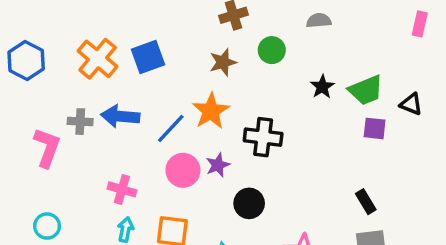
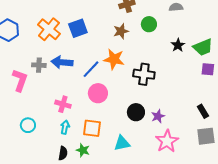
orange star: (211, 111) -> (114, 59), turned -30
purple star: (218, 165) -> (158, 116), moved
cyan circle: (47, 226) -> (28, 125), moved

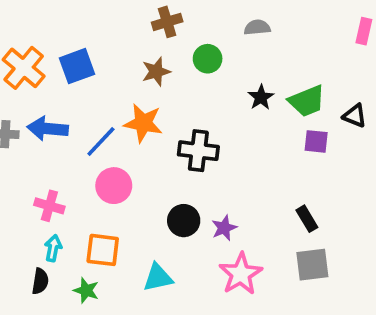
black semicircle: (63, 153) -> (40, 281), moved

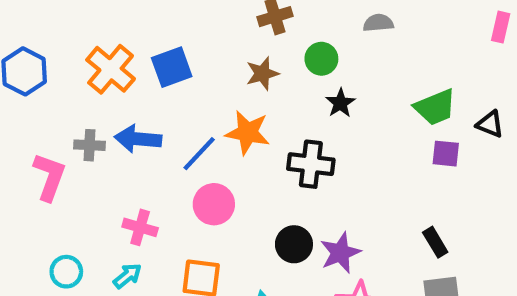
black star: (261, 97) -> (340, 103), moved
purple star: (224, 228) -> (340, 253), size x1.4
cyan arrow: (53, 248) -> (127, 276), moved, turned 40

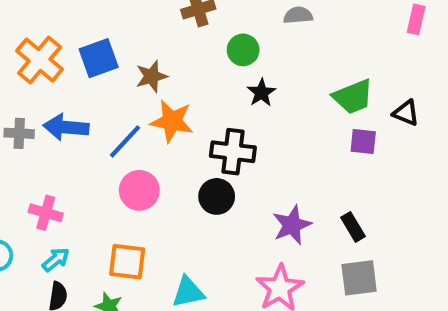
brown star: (262, 73) -> (152, 76), moved
pink cross: (140, 227) -> (46, 213), moved
black circle: (294, 244) -> (217, 196), moved
purple star: (340, 253) -> (292, 225), moved

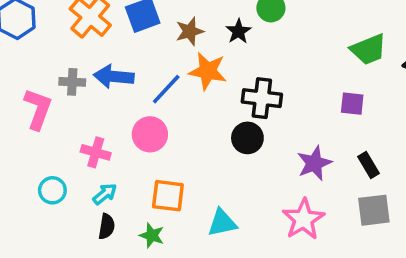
black star: (261, 93) -> (238, 31), moved
purple square: (363, 141) -> (352, 104), moved
pink circle: (139, 190) -> (150, 134), moved

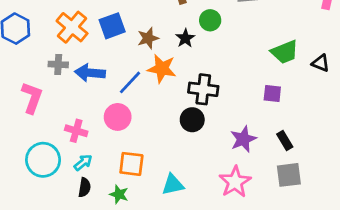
gray cross: (72, 82) -> (58, 64), moved
cyan circle: (52, 190) -> (43, 160), size x1.6

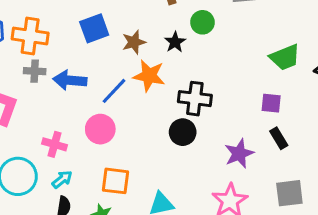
orange cross: (72, 27) -> (30, 36), moved, turned -32
black rectangle: (285, 140) -> (279, 138), moved

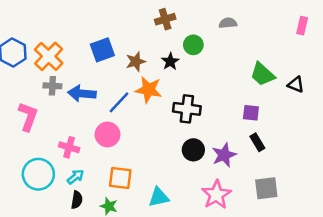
orange cross: (30, 36) -> (49, 56), turned 36
green trapezoid: (285, 57) -> (262, 74), turned 64
black circle: (183, 132) -> (193, 150), moved

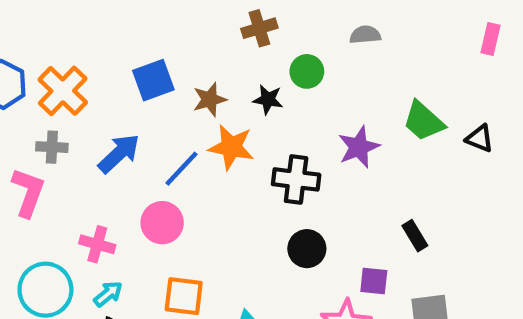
black star: (170, 61) -> (268, 100), turned -30
gray cross: (52, 86) -> (52, 147), moved
blue arrow: (82, 94) -> (119, 154), turned 132
purple square: (251, 113) -> (374, 281), moved
purple star: (224, 155) -> (359, 147), moved

